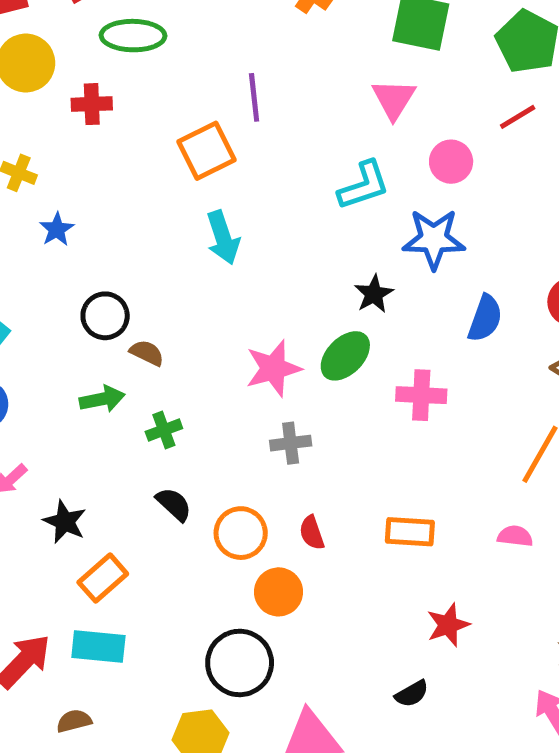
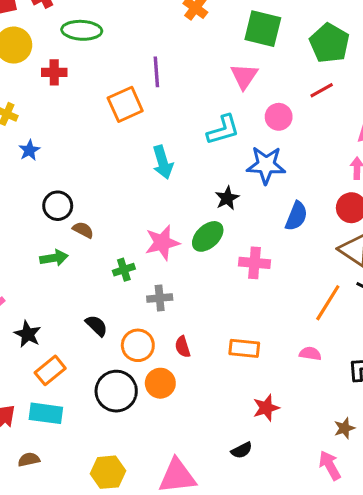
cyan arrow: (223, 238) -> (163, 162), moved
green cross: (164, 430) -> (124, 270), moved
gray cross: (291, 443) -> (160, 298), moved
black circle: (240, 663) -> (116, 391), moved

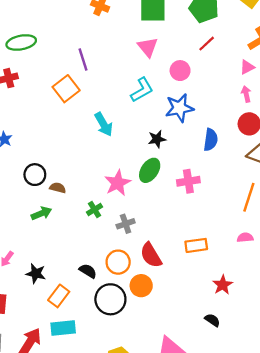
black star: (227, 198) -> (157, 139), turned 30
black semicircle: (97, 326) -> (88, 271), moved
red semicircle: (183, 347) -> (151, 255), size x1.6
black semicircle: (242, 450) -> (212, 320), turned -105

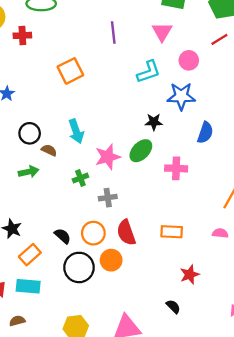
purple line: (83, 60) -> (113, 32), moved
orange square: (66, 89) -> (70, 71), moved
cyan arrow: (104, 124) -> (76, 131), moved

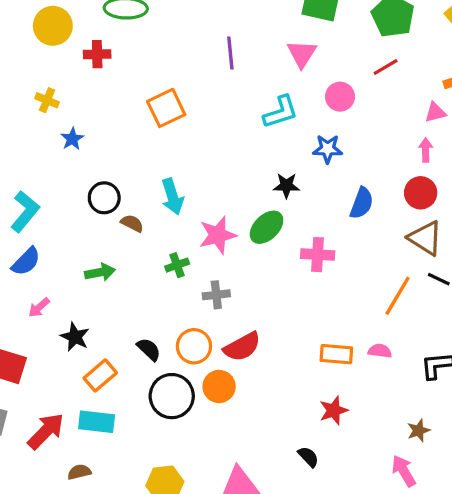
blue star: (181, 96) -> (328, 149), size x0.7
green arrow: (29, 172) -> (100, 272), moved
orange rectangle: (172, 232) -> (336, 354), moved
red semicircle: (126, 233) -> (242, 347), turned -100

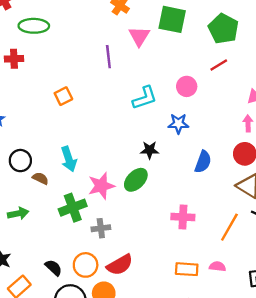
pink triangle: (302, 54) -> (139, 36), moved
orange square: (166, 108) -> (63, 96), size x0.7
pink cross: (318, 255) -> (183, 217), moved
green cross: (177, 265) -> (73, 208), size x1.6

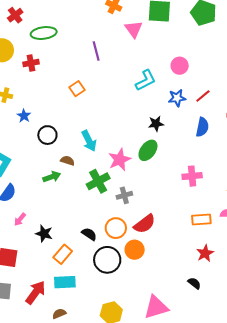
purple line: (108, 57) -> (96, 51), moved
red line: (219, 65) -> (203, 96), moved
black circle: (20, 161) -> (47, 135), moved
green arrow: (18, 213) -> (52, 177), moved

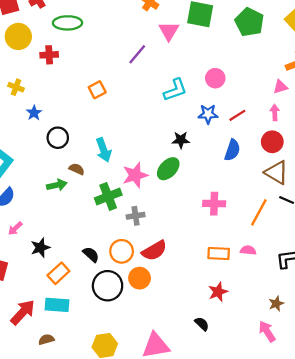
purple line: (96, 51) -> (137, 54), moved, turned 48
black star: (44, 234) -> (40, 248), turned 30

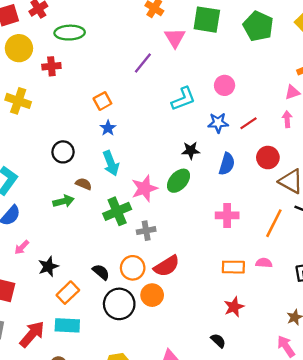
yellow cross: (16, 87) -> (18, 101), size x1.5
blue star: (34, 113) -> (108, 128), moved
red circle: (272, 142) -> (268, 158), moved
blue semicircle: (232, 150) -> (227, 164), moved

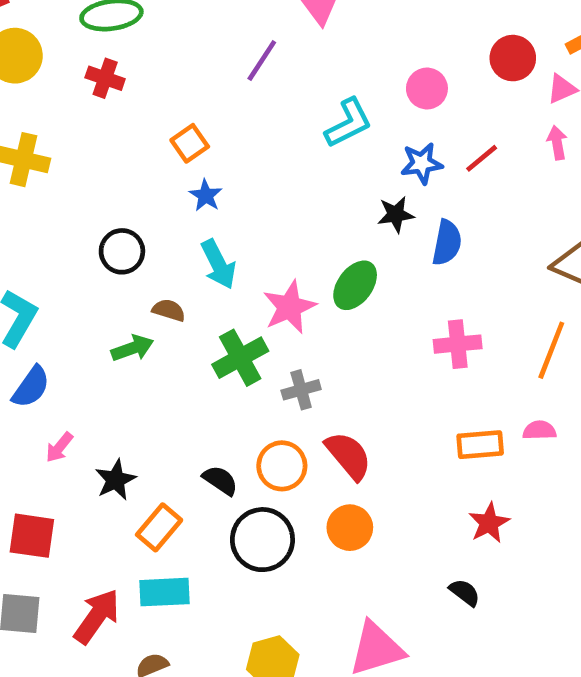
red cross: (51, 66) -> (105, 78), moved, turned 30
black star: (191, 150) -> (396, 214), moved
red circle: (268, 158) -> (513, 58), moved
red semicircle: (167, 266) -> (348, 456), turned -92
orange circle: (152, 295) -> (350, 528), moved

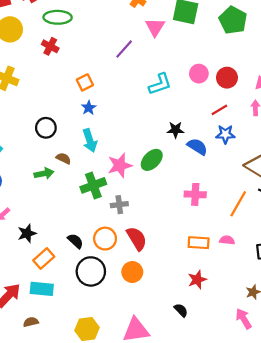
red circle: (513, 58) -> (227, 78), moved
blue star: (422, 163) -> (225, 134), moved
blue semicircle: (447, 243) -> (197, 147), turned -78

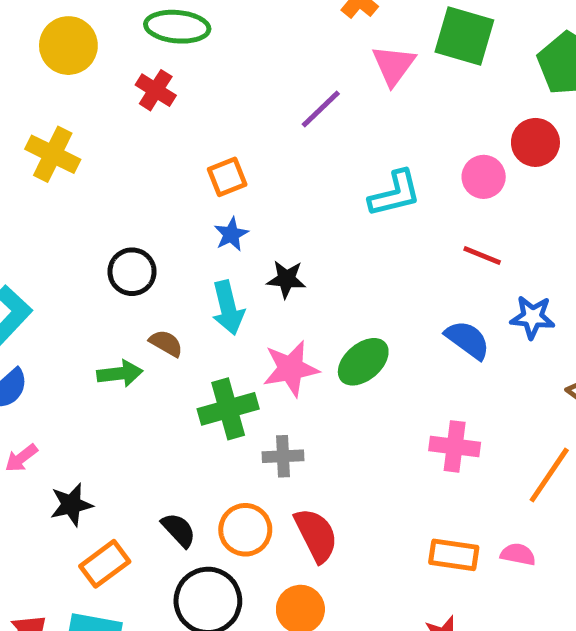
red circle: (227, 78) -> (535, 142), moved
red line: (219, 110) -> (482, 256), moved, turned 49
black star: (176, 130) -> (286, 279), moved

